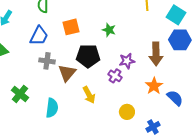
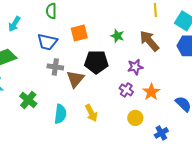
blue trapezoid: (39, 36) -> (47, 42), turned 75
brown arrow: (156, 54) -> (149, 41), moved, turned 140
purple cross: (115, 76) -> (126, 90), moved
orange star: (154, 86) -> (151, 92), moved
yellow arrow: (89, 95) -> (91, 113), moved

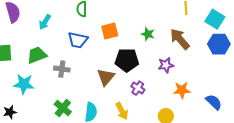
gray cross: (55, 67) -> (62, 69), moved
purple cross: (126, 90) -> (138, 88), moved
orange star: (151, 92) -> (182, 90), turned 30
green cross: (28, 100) -> (63, 108), moved

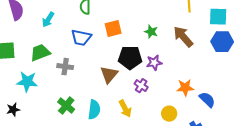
cyan square: (215, 19) -> (218, 17), turned -30
purple star: (166, 65) -> (154, 63), moved
blue semicircle: (214, 102) -> (207, 100), moved

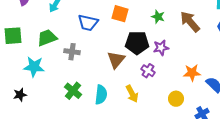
orange square: (113, 29) -> (120, 14), turned 30

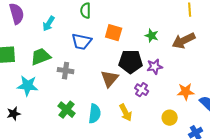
brown arrow: (190, 22) -> (184, 41), turned -75

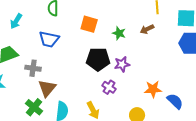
orange square: (114, 33) -> (89, 24), moved
brown arrow: (184, 41) -> (147, 29), moved, size x0.6
brown triangle: (110, 79) -> (47, 88), moved

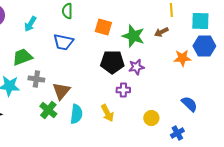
green star: (119, 33) -> (133, 36), size x1.6
gray cross: (33, 68) -> (36, 79), moved
purple cross: (109, 87) -> (123, 90), turned -32
orange star: (153, 89) -> (182, 58), moved

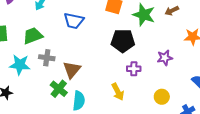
purple star: (136, 67) -> (165, 58), moved
cyan semicircle: (76, 114) -> (79, 101), moved

